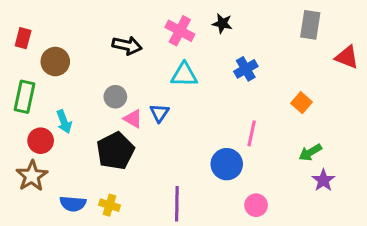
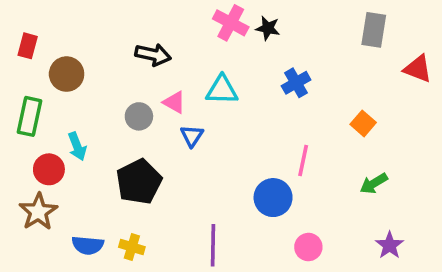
pink cross: (180, 31) -> (231, 23), moved
pink triangle: (133, 119) -> (174, 102), moved
purple star: (323, 180) -> (390, 245), moved

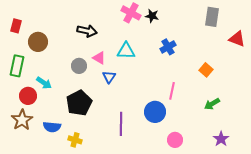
cyan arrow: (77, 146) -> (44, 83), turned -35
blue semicircle: (88, 245) -> (52, 127), moved
purple line: (213, 245) -> (121, 124), moved

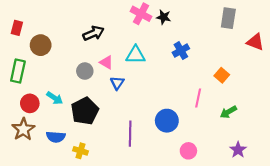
black arrow: (87, 31) -> (93, 33), turned -36
cyan arrow: (44, 83) -> (55, 98), moved
pink line: (172, 91) -> (198, 98), moved

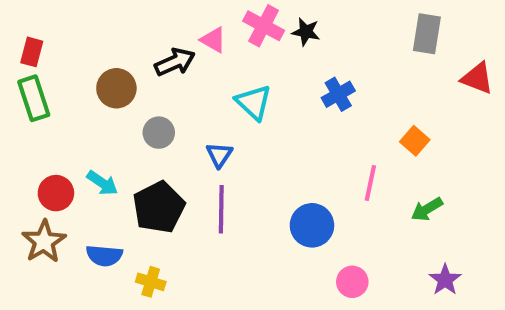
brown circle: (41, 45) -> (116, 88), moved
cyan triangle: (136, 55) -> (254, 102), turned 42
pink triangle: (106, 62) -> (213, 40), moved
green rectangle: (18, 71) -> (34, 98), moved, turned -30
purple line: (130, 134) -> (221, 209), moved

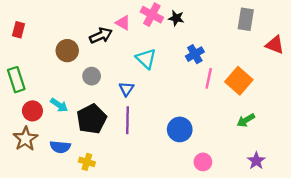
green rectangle: (34, 98) -> (16, 80), moved
orange square: (415, 141) -> (239, 81), size x1.6
pink line: (370, 183) -> (209, 78), moved

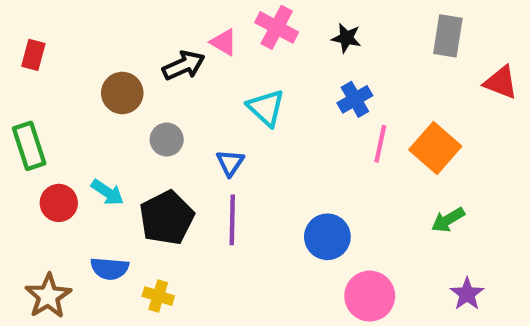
black star: (176, 18) -> (346, 38), moved
brown star: (25, 139) -> (48, 296), moved
pink circle: (203, 162) -> (370, 296), size x1.5

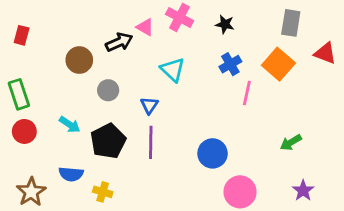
orange square: (435, 148) -> (278, 64), moved
red circle: (59, 203) -> (24, 131), moved

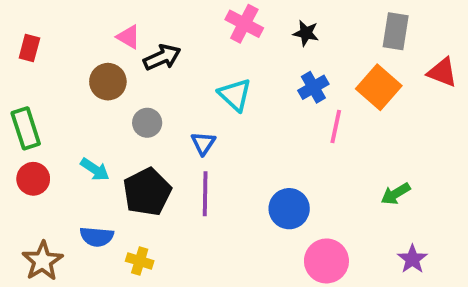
pink triangle: (145, 27) -> (128, 37), moved

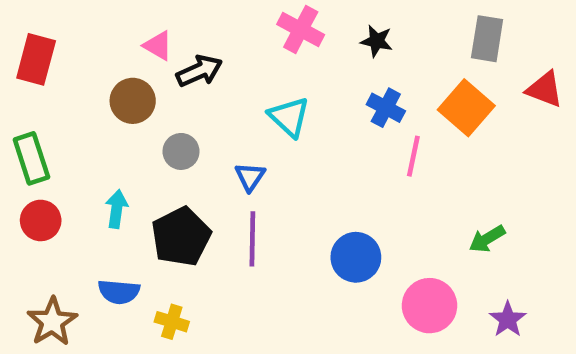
red rectangle: (29, 48) -> (36, 59), size x1.5
blue cross: (313, 87) -> (386, 108), turned -32
cyan arrow: (95, 169) -> (117, 209), turned -116
pink circle: (326, 261) -> (430, 306), moved

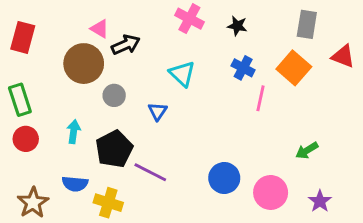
brown circle: (133, 101) -> (84, 64), size x1.4
purple line: (252, 239) -> (150, 172), moved, turned -64
blue circle: (356, 257) -> (224, 178), moved
yellow cross: (172, 322) -> (108, 203), size x1.4

